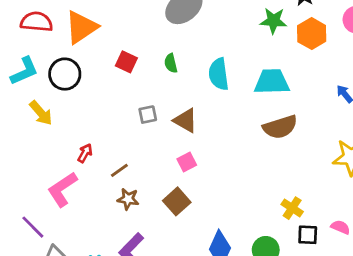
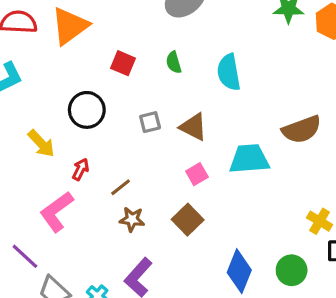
black circle: (65, 74) -> (87, 110), moved
cyan trapezoid: (272, 82) -> (249, 159), moved
yellow arrow: (41, 113) -> (41, 143), moved

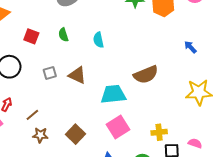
cyan semicircle: (229, 72) -> (98, 40), size x0.7
pink square: (197, 174) -> (118, 127), moved, size x1.6
yellow cross: (320, 221) -> (159, 132), turned -35

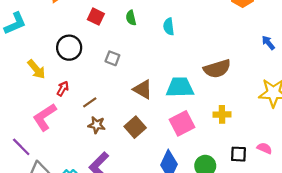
gray square: (50, 73) -> (112, 58), turned 32
brown triangle: (77, 75) -> (143, 89), moved
yellow cross: (159, 132) -> (222, 114), moved

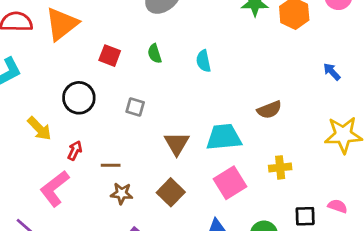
brown semicircle: (217, 69) -> (269, 110), size x0.7
brown triangle: (143, 89) -> (177, 144), turned 35
brown line: (90, 102) -> (111, 165), turned 40

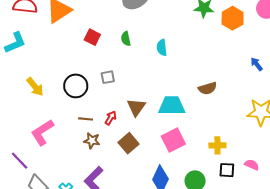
black circle: (79, 98) -> (76, 86), moved
gray square: (135, 107) -> (108, 77), turned -32
red arrow: (75, 151) -> (111, 118), moved
yellow cross: (280, 167) -> (217, 145), moved

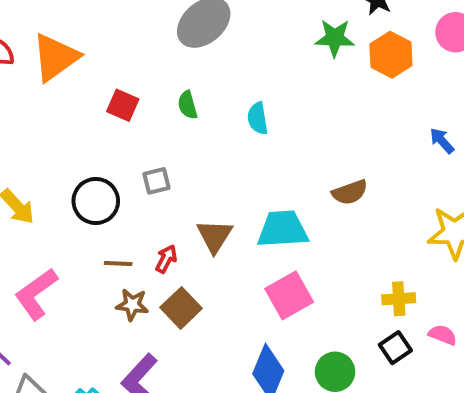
brown square: (129, 143) -> (181, 308), moved
yellow cross: (217, 145) -> (399, 299), moved
black square: (227, 170) -> (395, 348), turned -35

